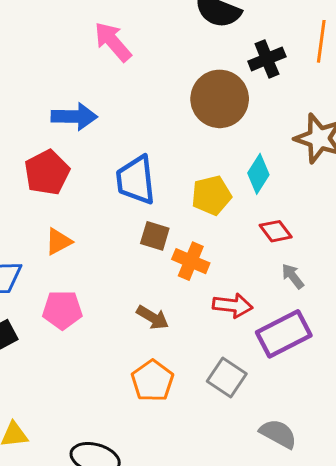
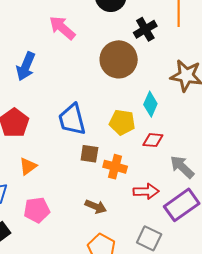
pink arrow: (113, 42) -> (62, 28), moved
blue arrow: (74, 117) -> (26, 66), moved, turned 120
yellow pentagon: (211, 195) -> (122, 122), turned 30
red diamond: (276, 231) -> (153, 140), moved, turned -40
gray arrow: (293, 276) -> (182, 167), size x1.5

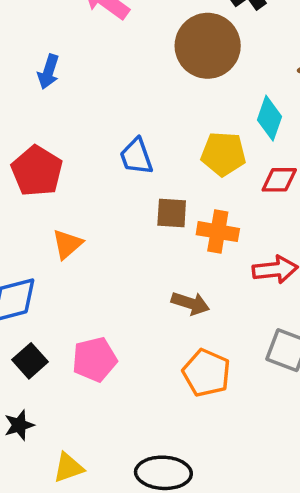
blue arrow: (26, 66) -> (48, 72), size x0.7
blue trapezoid: (72, 119) -> (136, 156), size x0.7
pink pentagon: (37, 210) -> (95, 359), moved

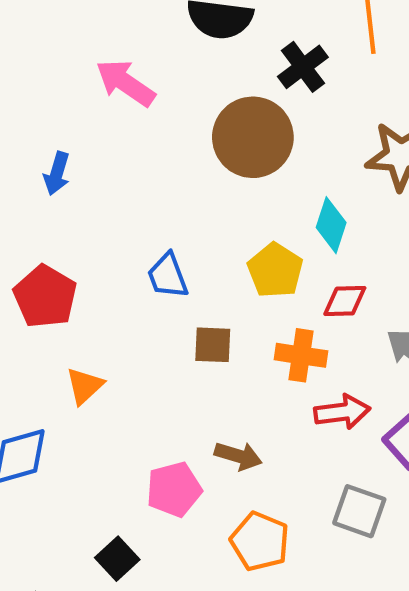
yellow pentagon: (223, 154) -> (275, 270), turned 30
orange cross: (218, 232) -> (301, 355), moved
pink pentagon: (95, 359) -> (174, 489), moved
black square: (30, 361) -> (117, 559), moved

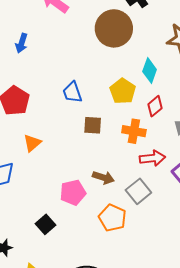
red diamond: (345, 301) -> (155, 106), turned -40
gray square: (359, 511) -> (138, 191), moved, turned 30

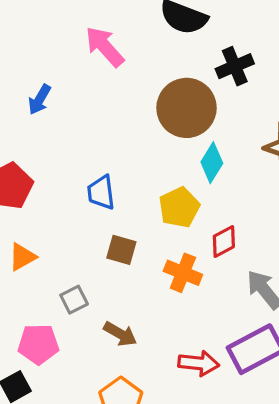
cyan diamond: (150, 71) -> (212, 163), moved
red arrow: (152, 158) -> (199, 363), moved
gray square: (138, 191) -> (74, 300), moved, size x0.7
pink pentagon: (73, 193) -> (38, 344), moved

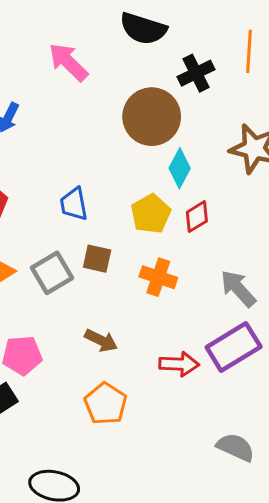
red diamond: (224, 242) -> (197, 217), moved
gray square: (74, 300) -> (52, 273), moved, size x1.5

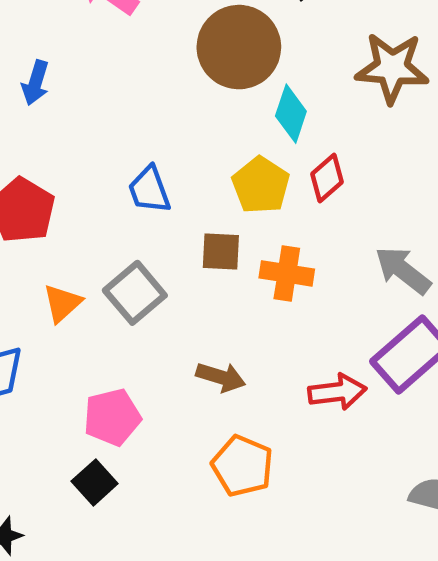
brown square: (97, 259) -> (221, 251), moved

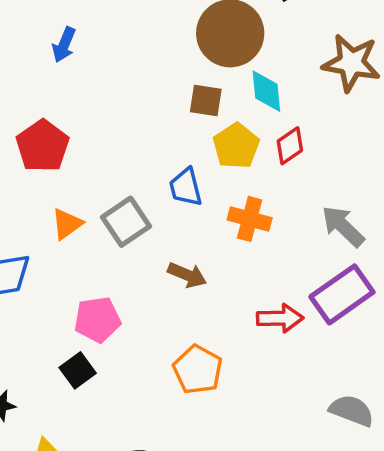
cyan diamond: (291, 114) -> (266, 91), turned -30
blue trapezoid: (149, 190) -> (186, 187), moved
brown square: (221, 251) -> (206, 100), moved
brown arrow: (221, 377) -> (187, 275), moved

